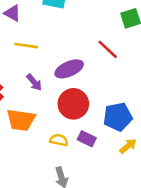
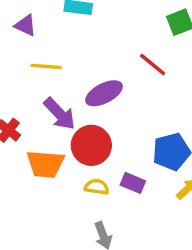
purple arrow: (34, 82) -> (60, 114), size x1.5
red circle: (73, 104) -> (91, 145), moved

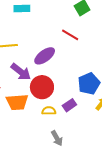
purple rectangle: (133, 183) -> (69, 105), turned -48

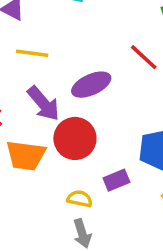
yellow semicircle: (49, 111) -> (80, 199), moved

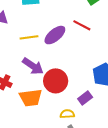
yellow line: (32, 53) -> (29, 37), moved
purple ellipse: (91, 85) -> (55, 35), moved

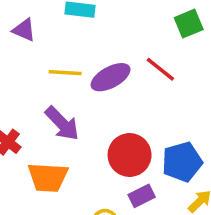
red circle: (56, 81) -> (130, 155), moved

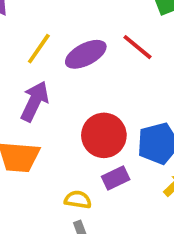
yellow line: (65, 73) -> (39, 49), turned -60
purple arrow: (62, 123) -> (35, 101), turned -111

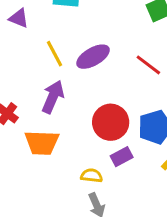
red line: (138, 47) -> (148, 65), moved
yellow line: (39, 49) -> (55, 54), turned -60

